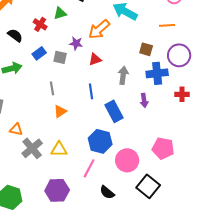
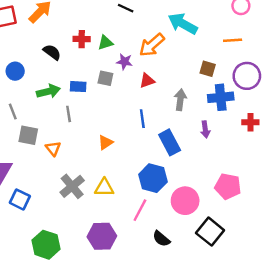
green triangle: (60, 13) -> (105, 43), moved
red cross: (40, 24) -> (82, 39), turned -32
blue rectangle: (39, 53) -> (78, 87), moved, turned 40
gray line: (52, 88) -> (69, 114), moved
orange triangle: (16, 129) -> (53, 148), moved, turned 40

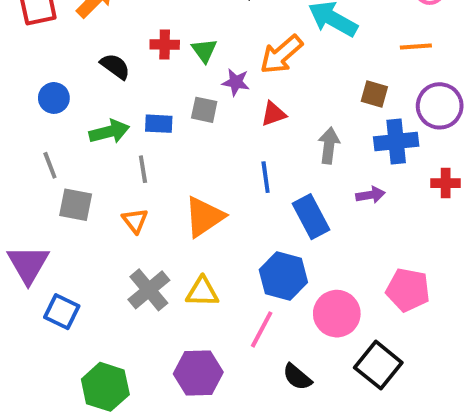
green triangle: (105, 43) -> (204, 51), turned -49
purple arrow: (205, 129) -> (370, 195), turned -91
orange triangle: (105, 142) -> (204, 217), size x1.6
orange triangle: (53, 148) -> (135, 221), moved

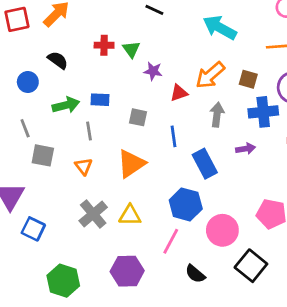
orange arrow: (281, 54) -> (210, 75), moved
black semicircle: (115, 66) -> (58, 60), moved
gray square: (204, 110) -> (138, 117), moved

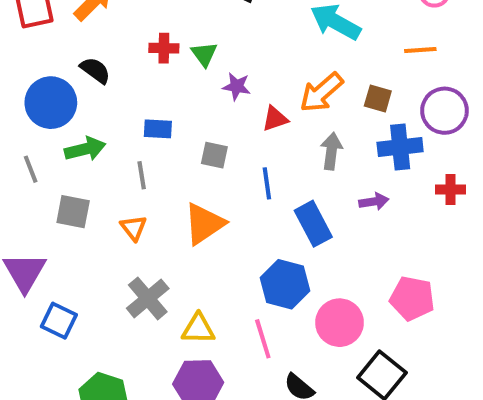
blue circle: (28, 82) -> (51, 103), size x1.6
green arrow: (66, 105) -> (85, 149), moved
gray line: (25, 128) -> (31, 169), moved
yellow triangle: (130, 215) -> (198, 329), moved
pink line: (171, 241) -> (263, 339), turned -45

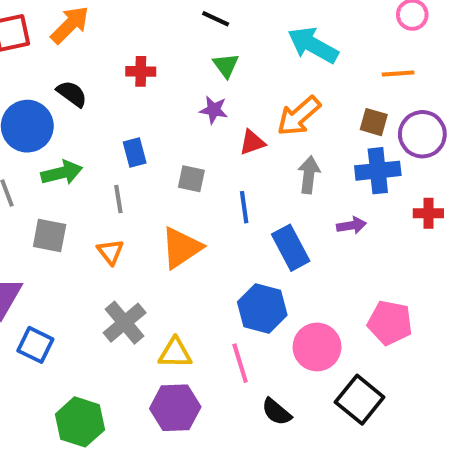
green triangle: (204, 54) -> (226, 65), moved
brown square: (378, 99) -> (374, 122), moved
blue rectangle: (158, 129) -> (135, 152), turned 72

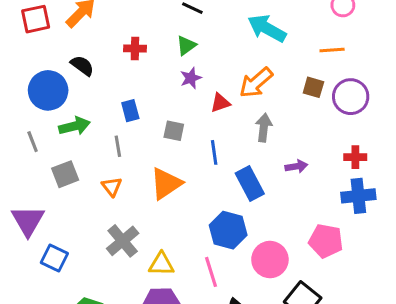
green triangle: (226, 65) -> (186, 45), moved, turned 30
purple star: (214, 110) -> (191, 78), turned -30
blue cross: (378, 171) -> (358, 196), moved
gray square: (50, 236) -> (65, 174), turned -32

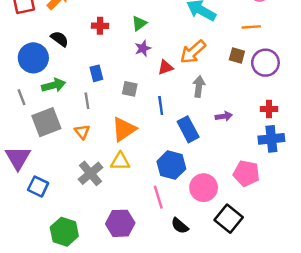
gray square: (65, 174) -> (46, 122), size x1.4
yellow triangle: (161, 264) -> (120, 161), moved

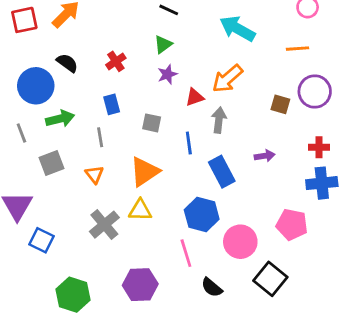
red cross: (100, 26) -> (116, 61), moved, turned -35
brown square: (237, 56) -> (280, 104), moved
gray arrow: (199, 86) -> (219, 120), moved
gray square: (46, 122) -> (51, 163), size x0.7

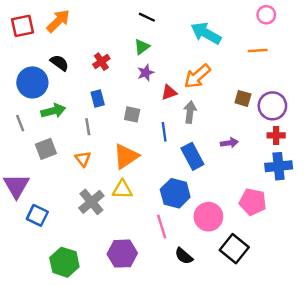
purple circle: (315, 91) -> (272, 106), moved

